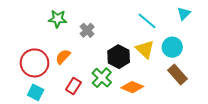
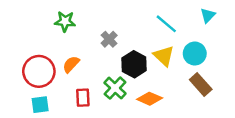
gray cross: (87, 30) -> (109, 39), moved
red rectangle: (73, 86) -> (83, 98), turned -35
cyan square: (36, 92) -> (40, 105), turned -35

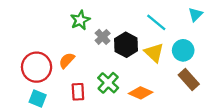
green star: (65, 21) -> (80, 20), moved, turned -30
black hexagon: (134, 64) -> (126, 45), moved
cyan square: (40, 105) -> (38, 98), turned 30

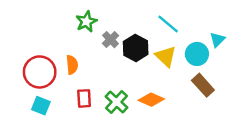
cyan triangle: (195, 15) -> (217, 40), moved
orange semicircle: (67, 60) -> (72, 65), turned 132
green cross: (108, 83) -> (116, 102), moved

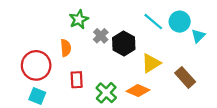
cyan circle: (197, 54) -> (180, 22), moved
yellow triangle: (166, 56) -> (151, 63), moved, turned 45
orange semicircle: (72, 65) -> (66, 48), moved
red rectangle: (84, 98) -> (77, 80), moved

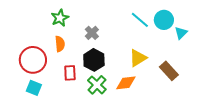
green star: (79, 19) -> (60, 18), moved
black hexagon: (124, 43) -> (94, 60), moved
orange diamond: (138, 91) -> (126, 83), turned -30

